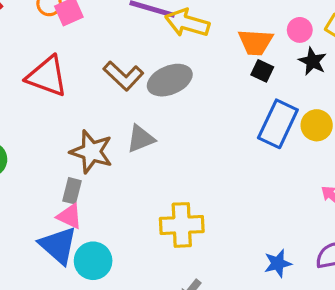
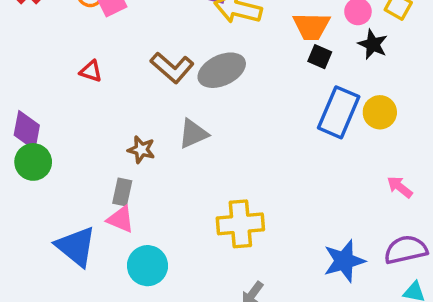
red triangle: (47, 76) -> (91, 71), size x0.5
brown star: (91, 152) -> (141, 150), size x0.6
blue triangle: (58, 245) -> (76, 246), moved
blue star: (278, 263) -> (344, 261), size x1.4

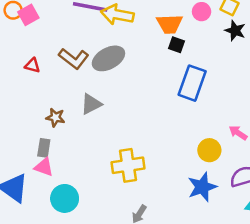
black star: (373, 44) -> (235, 31), moved
red triangle: (91, 71) -> (32, 66), moved
yellow circle: (380, 112) -> (209, 150), moved

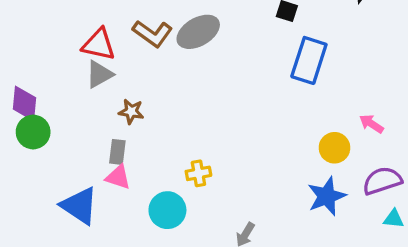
red triangle: (32, 66) -> (99, 44), size x1.6
gray triangle: (91, 104) -> (99, 74), moved
yellow cross: (128, 165) -> (198, 173), moved, size x0.6
cyan circle: (65, 198) -> (167, 210), moved

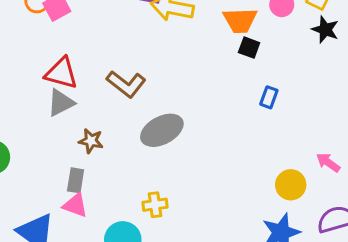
gray ellipse: (198, 32) -> (162, 130), moved
brown L-shape: (153, 34) -> (126, 84), moved
blue rectangle: (309, 60) -> (269, 97), size x0.5

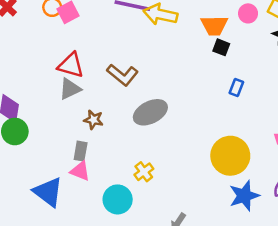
yellow circle: (291, 185) -> (230, 156), moved, size x1.6
yellow cross: (155, 205) -> (144, 172), turned -30

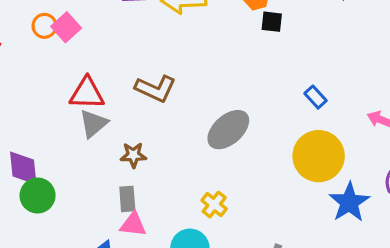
blue rectangle: (236, 87) -> (316, 97), moved, turned -49
gray ellipse: (150, 112) -> (228, 130), moved

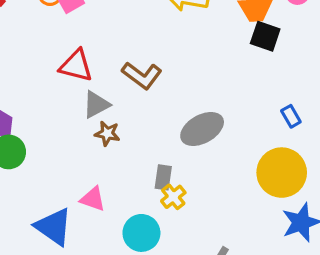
black square: (272, 22) -> (265, 36), size x1.4
gray triangle: (94, 124) -> (96, 105), moved
gray rectangle: (127, 199) -> (163, 177), moved

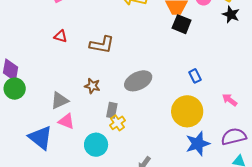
red triangle: (76, 66) -> (61, 36), size x0.6
brown L-shape: (142, 75) -> (102, 45), turned -30
gray triangle: (96, 105) -> (60, 100), moved
brown star: (107, 133) -> (92, 86), moved

